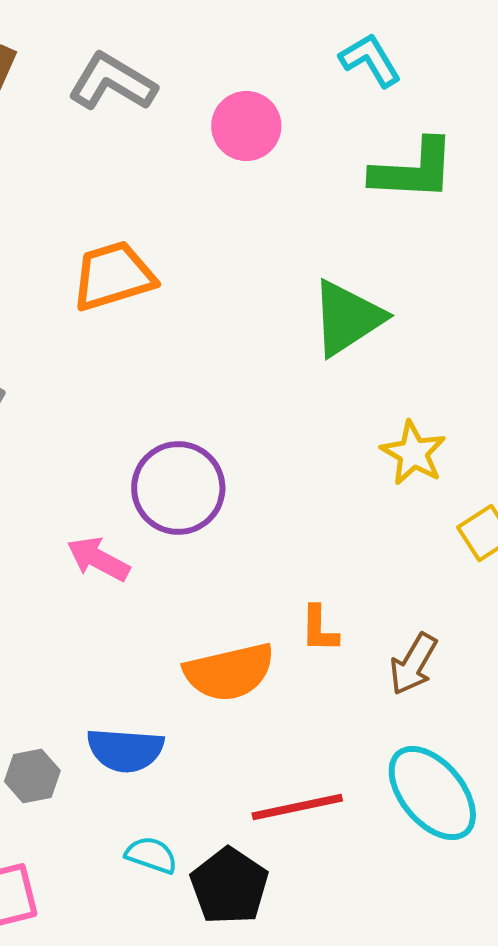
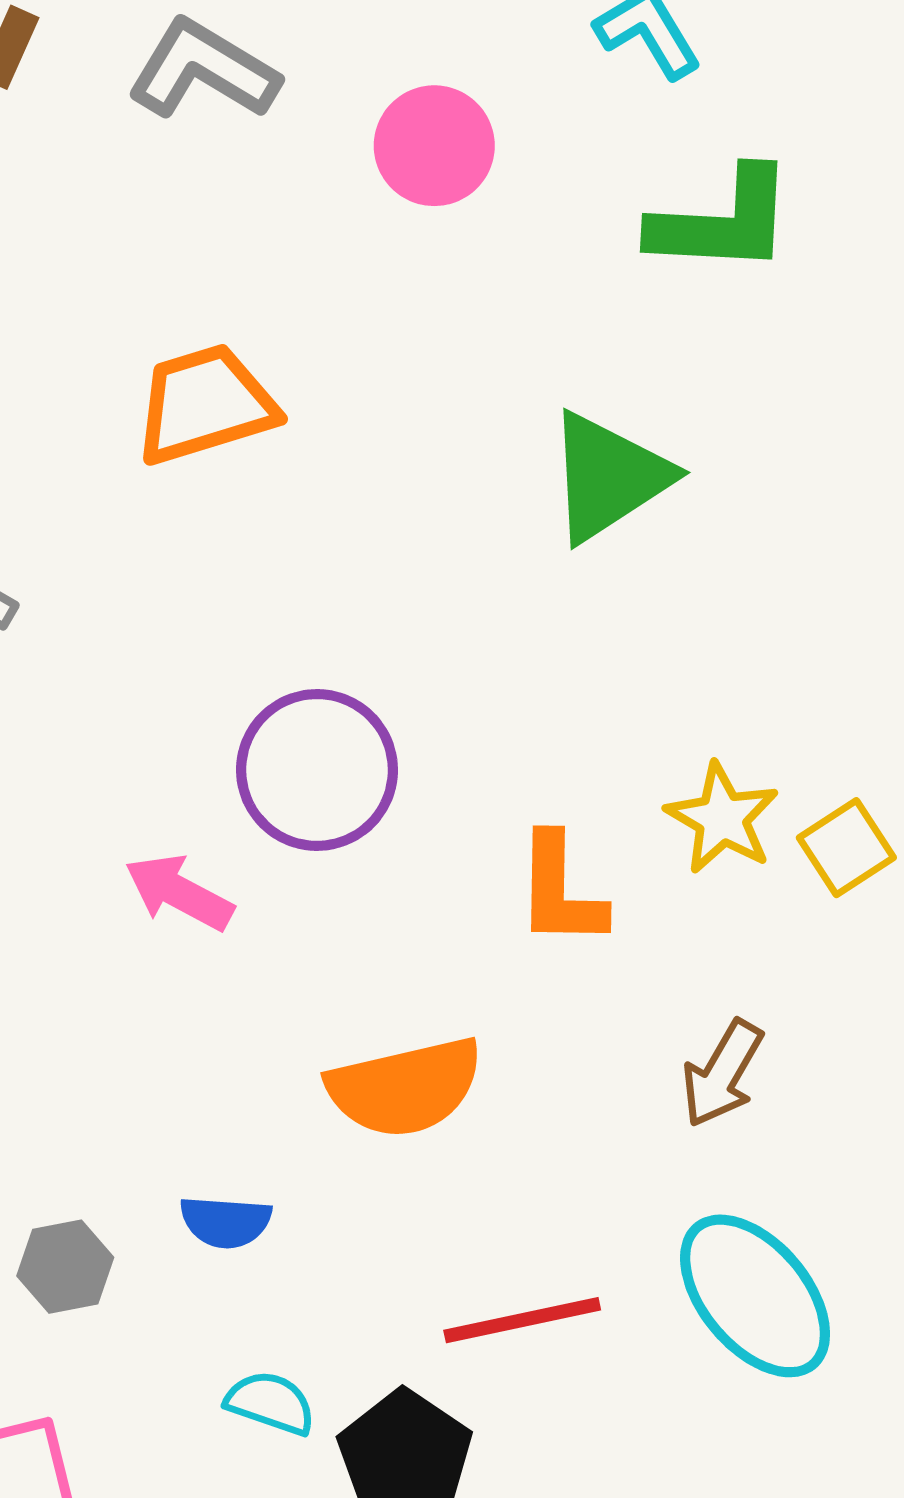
yellow star: (413, 453) -> (722, 818), moved
orange L-shape: (319, 629) -> (560, 891), moved, size x1.4
blue semicircle: (125, 750) -> (226, 1222), size x0.7

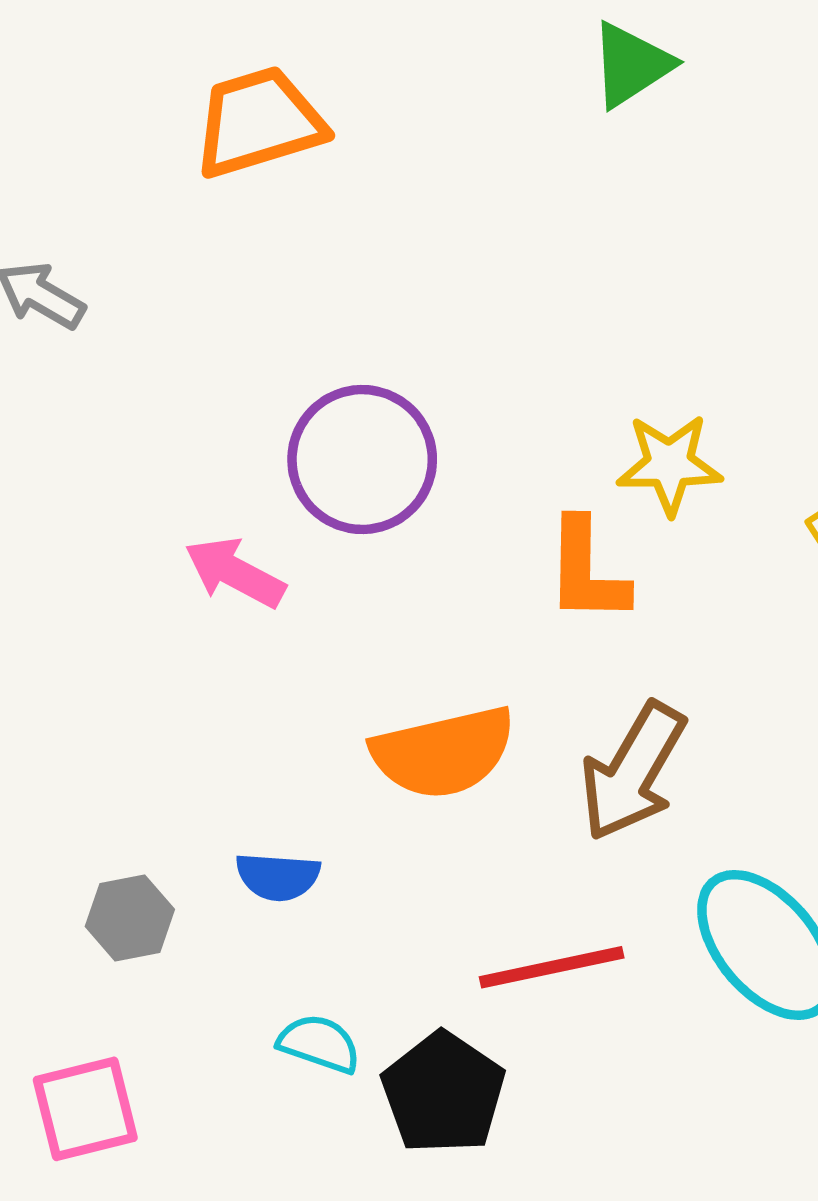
green triangle: (608, 477) -> (631, 65), moved, size x0.7
yellow star: (722, 818) -> (669, 464), moved, turned -30
brown arrow: (722, 1073) -> (633, 771), moved, size x1.4

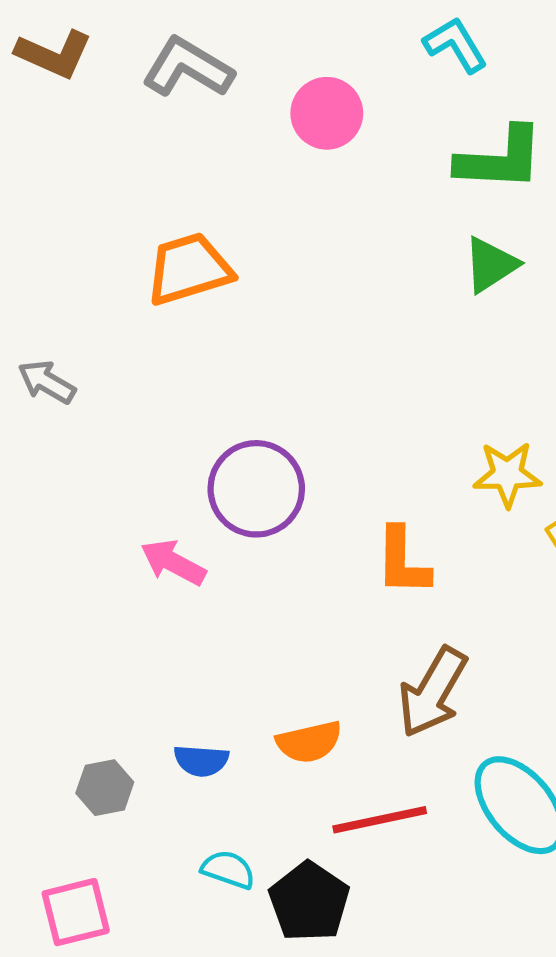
green triangle: (631, 65) -> (491, 265), moved
yellow star: (669, 464) -> (507, 474), moved
orange semicircle: (443, 752) -> (309, 742), moved, size x0.7

